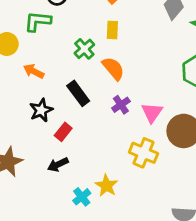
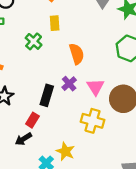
orange semicircle: (113, 68) -> (77, 54), moved, turned 30
black rectangle: (78, 93) -> (47, 95), moved, turned 60
red rectangle: (63, 132) -> (32, 120), moved

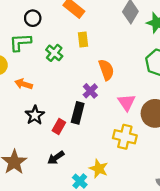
green cross: (34, 41) -> (54, 53), moved
purple cross: (69, 84) -> (90, 91), moved
red rectangle: (32, 120) -> (59, 126), moved

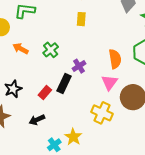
green cross: (54, 53) -> (51, 50), moved
orange semicircle: (106, 70) -> (115, 59), moved
black star: (35, 115) -> (13, 89), moved

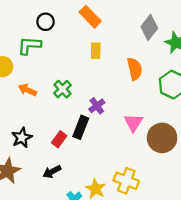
orange semicircle: (115, 59) -> (135, 69), moved
yellow cross: (102, 113) -> (126, 181), moved

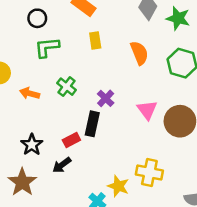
green L-shape: (29, 46) -> (47, 47), moved
red rectangle: (59, 139) -> (71, 140), turned 35
black arrow: (52, 172) -> (62, 165), moved

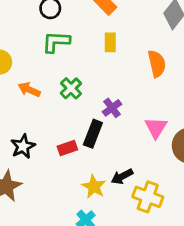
black arrow: (62, 165) -> (122, 176), moved
yellow star: (118, 186) -> (94, 187), moved

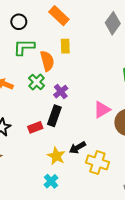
orange semicircle: (157, 64) -> (47, 61), moved
purple cross: (112, 108) -> (61, 92), moved
pink triangle: (156, 128) -> (102, 110), turned 30

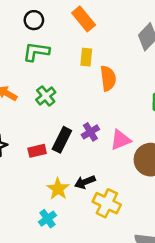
orange semicircle: (47, 61) -> (108, 78), moved
purple cross: (61, 92) -> (90, 132), moved

